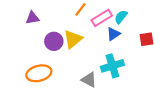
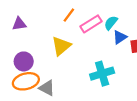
blue triangle: (113, 34) -> (120, 37), moved
purple circle: (54, 41) -> (24, 61), moved
gray triangle: (89, 80) -> (47, 88), moved

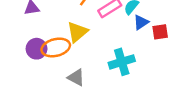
orange ellipse: (26, 81) -> (56, 47), moved
gray triangle: (47, 88) -> (76, 78), moved

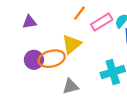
gray triangle: (76, 78) -> (71, 86), turned -42

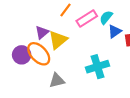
purple triangle: (29, 22) -> (42, 32), moved, turned -32
orange ellipse: (52, 59) -> (39, 54), turned 60

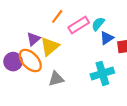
cyan cross: (97, 67) -> (102, 73), moved
gray triangle: (57, 81) -> (56, 79), moved

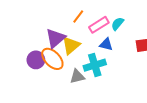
blue triangle: (107, 38) -> (106, 44), moved, turned 48
purple triangle: (33, 39) -> (56, 38), size x1.5
cyan cross: (102, 73) -> (95, 65), moved

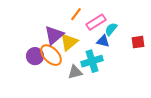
cyan semicircle: (117, 24) -> (111, 29), moved

